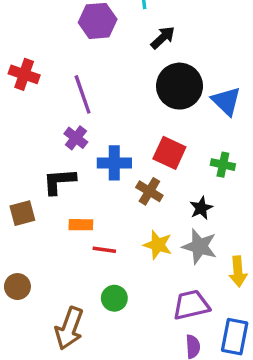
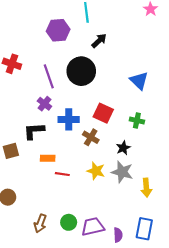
black circle: (179, 86) -> (81, 71), moved
green circle: (114, 298) -> (69, 222), moved
purple trapezoid: (191, 305) -> (93, 227), moved
brown arrow: (69, 328) -> (40, 223), size x0.7

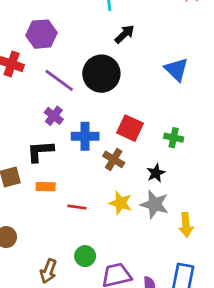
purple hexagon: (58, 30) -> (42, 34), moved
purple line: (49, 76) -> (59, 80), turned -35
blue triangle: (139, 81) -> (176, 70), moved
orange rectangle: (48, 158) -> (46, 187), moved
green circle: (69, 222) -> (85, 256), moved

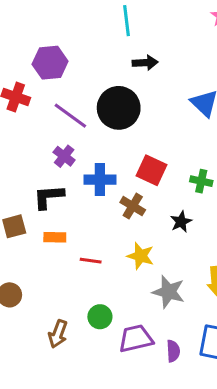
black arrow: (125, 34) -> (145, 63), turned 40
gray star: (155, 204) -> (169, 292), moved

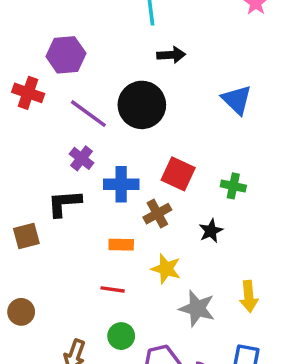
brown cross: (133, 206) -> (157, 214), turned 30
orange rectangle: (55, 237) -> (121, 245), moved
red line: (91, 261) -> (113, 289), moved

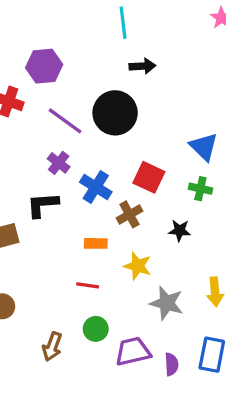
blue triangle: (237, 100) -> (204, 147), moved
blue cross: (121, 184) -> (96, 187), turned 32
black star: (211, 231) -> (180, 231), turned 30

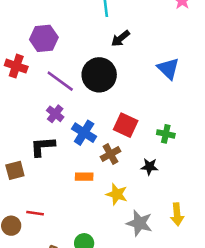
black arrow: (142, 66) -> (121, 38), turned 144
blue triangle: (204, 147) -> (168, 69), moved
red line: (88, 285) -> (35, 213), moved

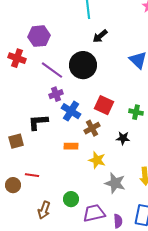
purple cross: (55, 114) -> (56, 94), moved, turned 32

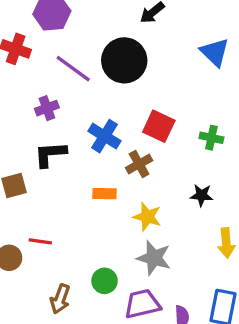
purple cross: (56, 94) -> (47, 108), moved
black star: (123, 138) -> (202, 195), moved
gray star: (115, 183) -> (154, 258), moved

